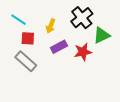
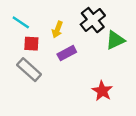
red star: (83, 52) -> (102, 91), moved, turned -30

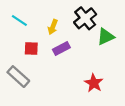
red square: (31, 44) -> (31, 49), moved
gray rectangle: (29, 70) -> (18, 77), moved

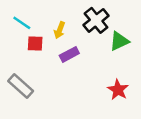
red square: (31, 49) -> (35, 43), moved
red star: (94, 83) -> (118, 90), moved

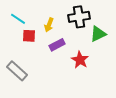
black cross: (96, 20) -> (79, 17), turned 30
red star: (118, 90) -> (80, 60), moved

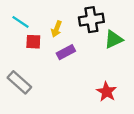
red star: (80, 60) -> (107, 92), moved

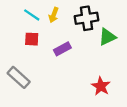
cyan line: (21, 22) -> (32, 15), moved
yellow arrow: (57, 29) -> (54, 15), moved

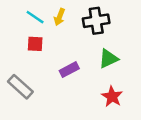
green triangle: (107, 37) -> (108, 59), moved
purple rectangle: (62, 49) -> (69, 70), moved

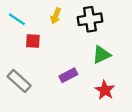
cyan line: (35, 17) -> (17, 19), moved
purple rectangle: (69, 70) -> (68, 75), moved

